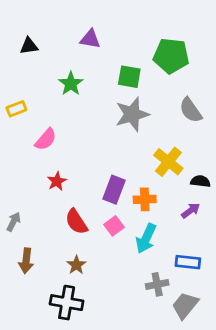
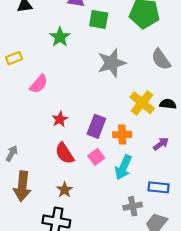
green square: (129, 77) -> (99, 19), moved
red star: (57, 181) -> (60, 119), moved
black semicircle: (200, 181) -> (168, 104), moved
brown arrow: (26, 261) -> (22, 186), size x1.4

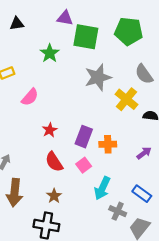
green square: (99, 19) -> (86, 37), size x1.4
yellow cross: (142, 103) -> (126, 99), moved
cyan arrow: (123, 167) -> (102, 188), moved
blue rectangle: (159, 187) -> (142, 194), turned 30
gray cross: (133, 206) -> (118, 211), turned 35

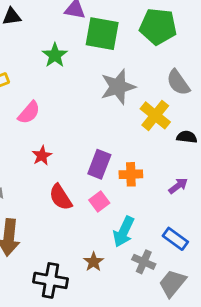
red star: (50, 130) -> (42, 156), moved
brown star: (54, 196) -> (94, 262), moved

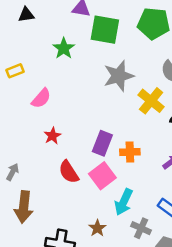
pink square: (99, 202) -> (102, 176), size x1.5

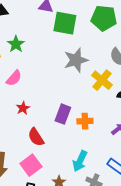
green star: (64, 48) -> (16, 44), moved
pink square: (102, 176) -> (31, 165), moved

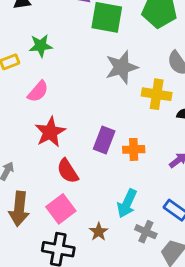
green star: (16, 44) -> (41, 46), turned 30
yellow cross: (102, 80) -> (157, 94), turned -30
red star: (23, 108) -> (50, 132), size x1.6

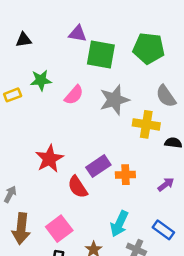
pink semicircle: (38, 92) -> (74, 95), moved
purple rectangle: (104, 140) -> (98, 166), turned 35
red semicircle: (68, 171) -> (78, 187), moved

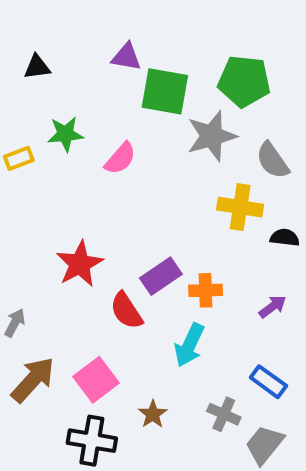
gray star: (114, 100) -> (212, 136), moved
cyan arrow: (119, 224) -> (189, 345), moved
brown arrow: (21, 229) -> (33, 380), turned -144

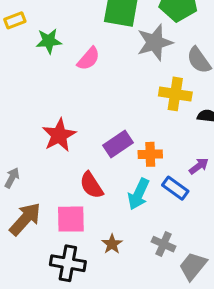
yellow rectangle: (19, 158) -> (15, 20), moved
red semicircle: (126, 311) -> (91, 185), moved
pink square: (96, 380) -> (71, 219), turned 36
blue rectangle: (268, 382) -> (175, 188), moved

